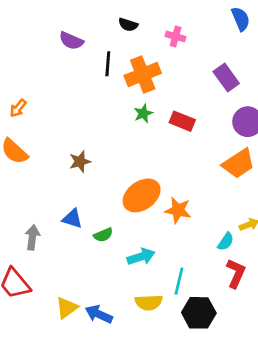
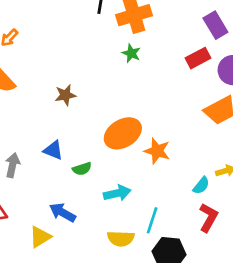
green star: (143, 113) -> (131, 53), turned -30
red rectangle: (182, 121) -> (198, 58), moved, turned -55
blue arrow: (99, 314) -> (62, 213), moved

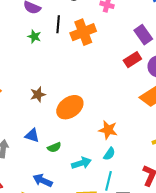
green star: (131, 53) -> (34, 36), moved
orange ellipse: (123, 133) -> (70, 107), moved
cyan semicircle: (201, 186) -> (109, 154), moved

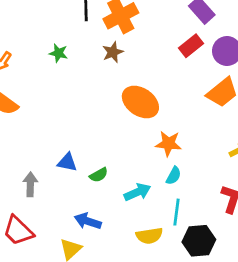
green star: (34, 36) -> (58, 53), moved
brown star: (38, 94) -> (113, 52), moved
orange ellipse: (70, 107) -> (140, 102), moved, turned 76

